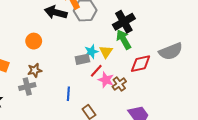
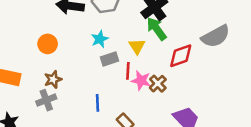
cyan star: (91, 52) -> (100, 39), moved
red line: (96, 71) -> (128, 71), turned -32

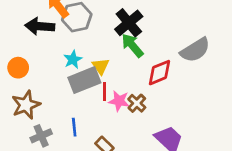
yellow triangle: (137, 46) -> (101, 66), moved
gray rectangle: (109, 59) -> (84, 80), size x1.6
brown star: (53, 79) -> (26, 105), size x1.5
gray cross: (46, 100) -> (41, 136), moved

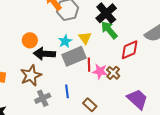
black arrow: (40, 26) -> (44, 54), moved
yellow triangle: (101, 66) -> (85, 38), moved
orange circle: (18, 68) -> (30, 40), moved

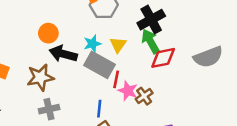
red diamond: (130, 50) -> (163, 58), moved
gray rectangle: (74, 56) -> (99, 65), turned 40
blue line: (67, 91) -> (99, 109), moved

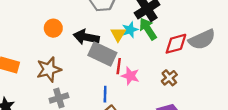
cyan star: (92, 44) -> (130, 30), moved
black arrow: (63, 54) -> (86, 37), moved
red diamond: (163, 58) -> (176, 44), moved
brown cross: (144, 96) -> (169, 78), moved

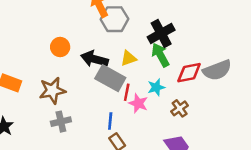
cyan star: (130, 30) -> (156, 87), moved
yellow triangle: (118, 34) -> (129, 58), turned 35

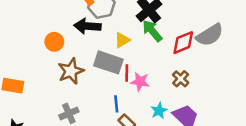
black arrow: (94, 59) -> (87, 26), moved
cyan star: (156, 87) -> (159, 111), moved
brown star: (52, 91) -> (71, 71), moved

